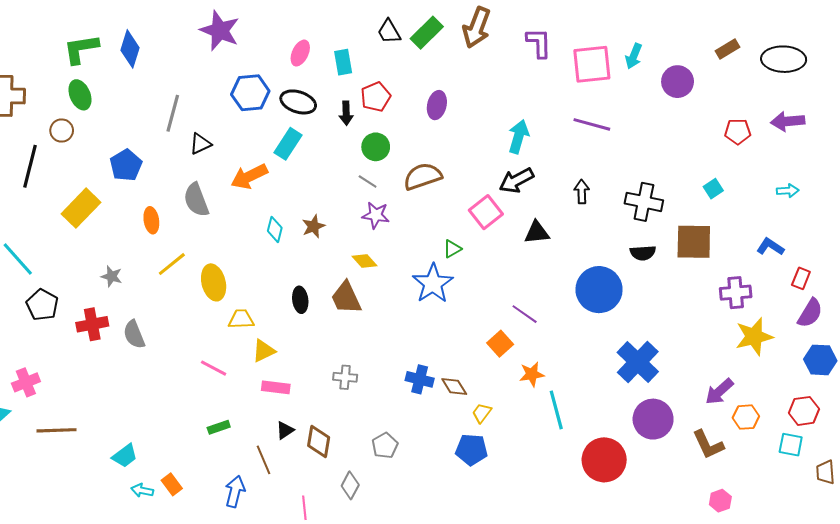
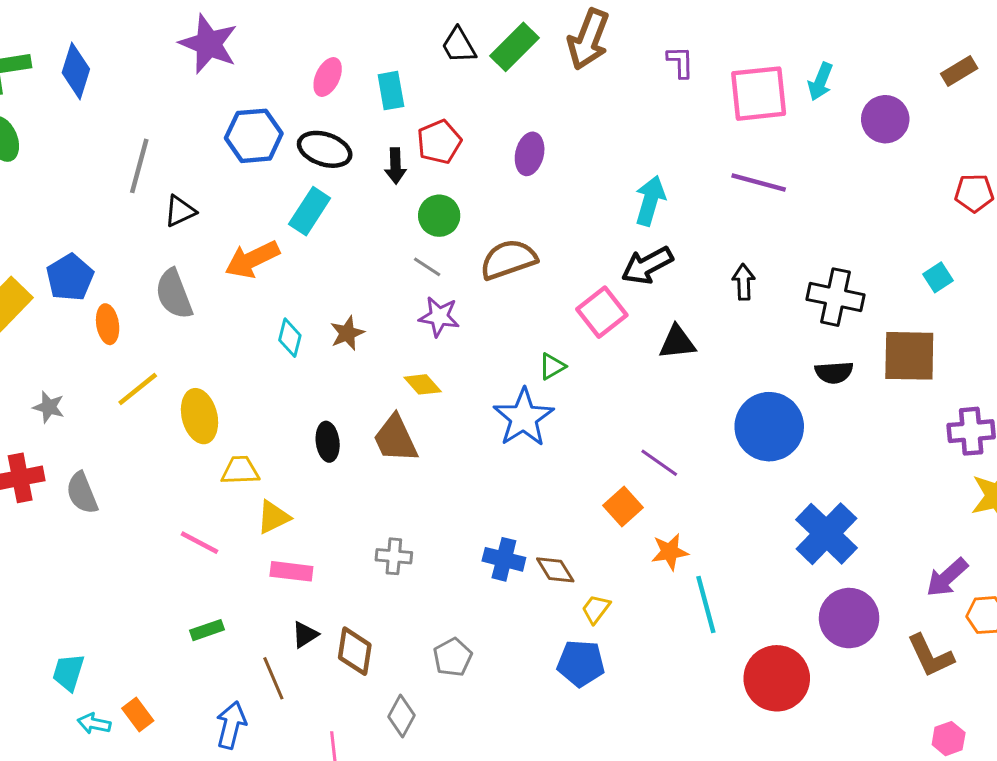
purple L-shape: (539, 43) -> (680, 62), size x0.7
blue pentagon: (126, 165) -> (70, 277), moved
cyan trapezoid: (125, 456) -> (68, 672), turned 144

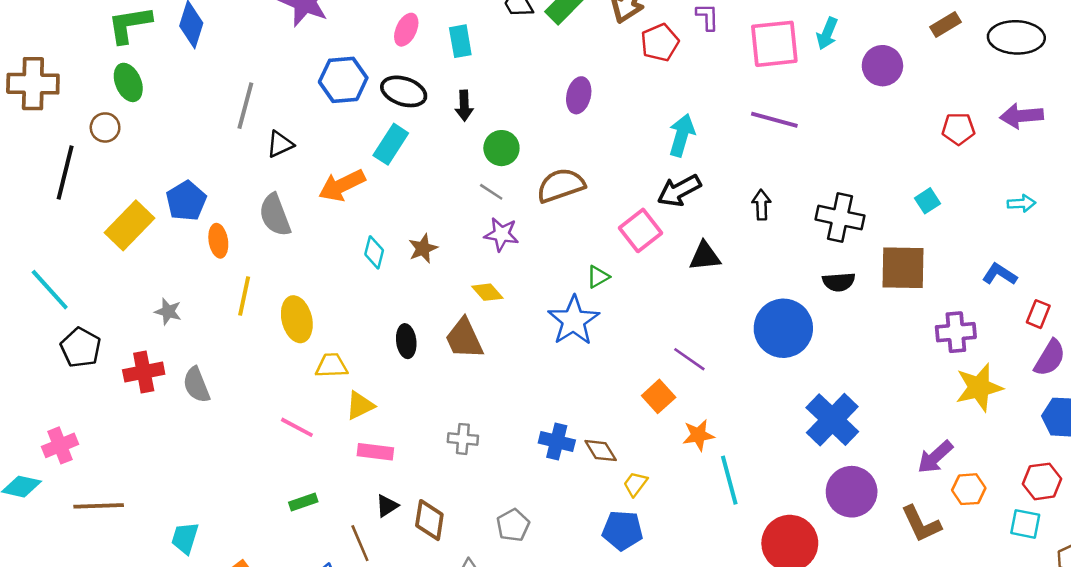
red pentagon: (439, 142) -> (660, 43), moved
yellow line: (138, 389) -> (244, 296), turned -39

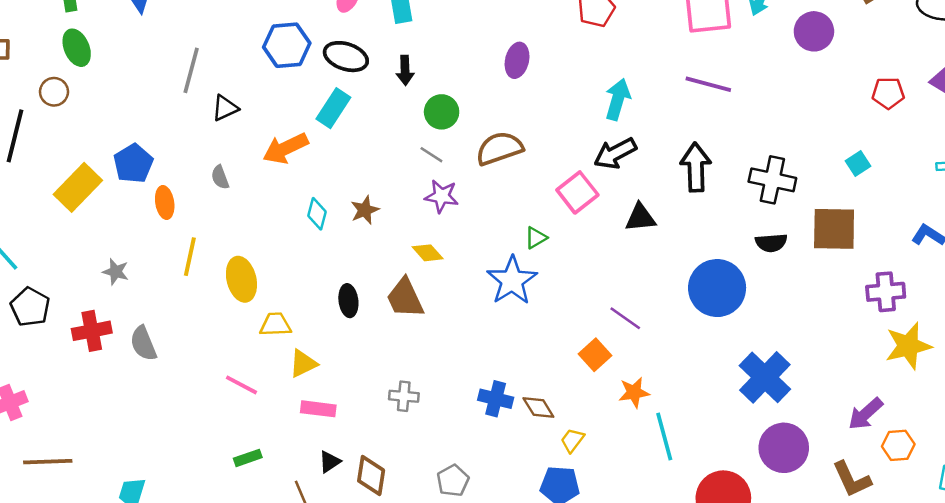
black arrow: (761, 205) -> (696, 167), size x1.6
gray semicircle: (275, 215) -> (220, 177), size x0.6

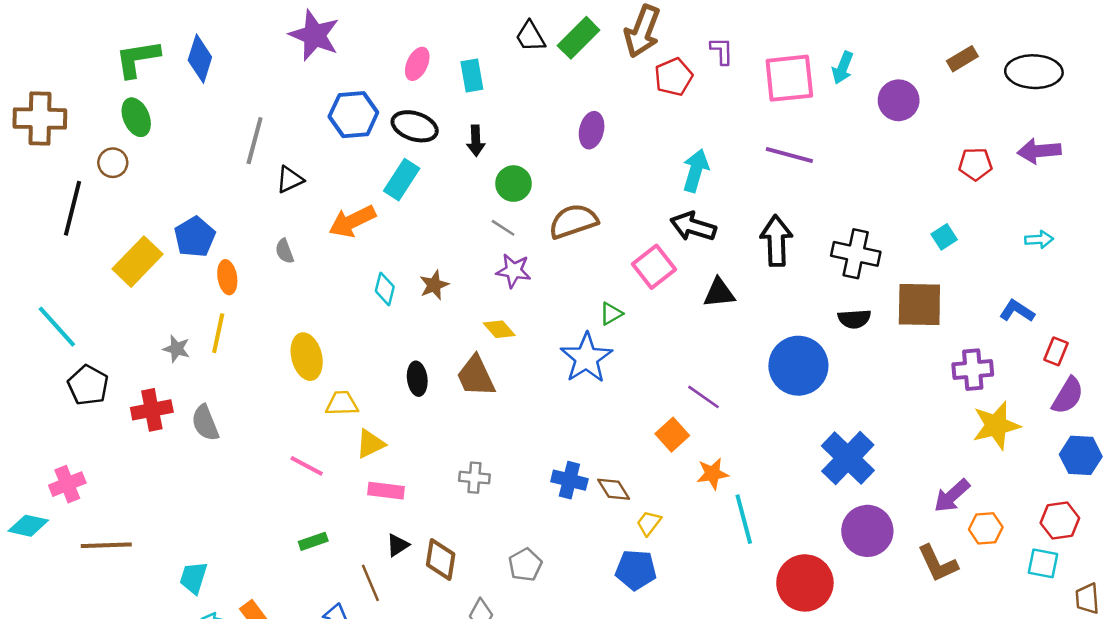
black arrow: (615, 153) -> (693, 226), turned 45
yellow line: (190, 257) -> (218, 333), moved

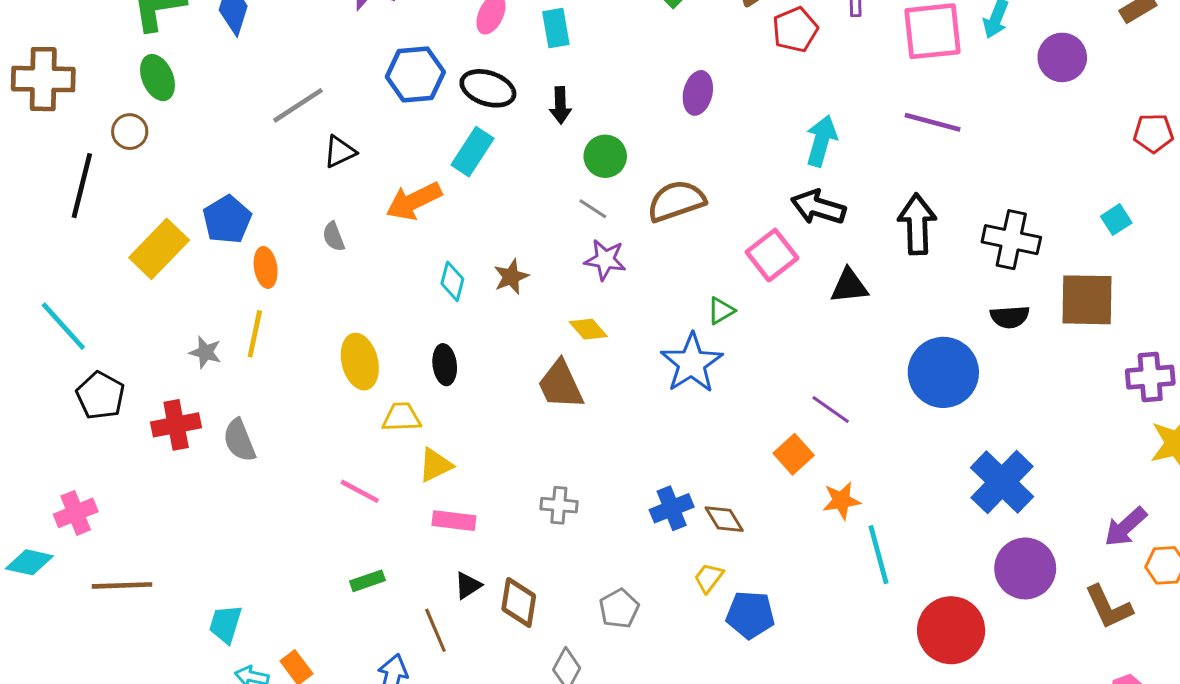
gray line: (255, 141) -> (298, 105), turned 42
black ellipse: (417, 379) -> (445, 365), moved
blue cross: (569, 480) -> (672, 508), turned -36
yellow trapezoid: (649, 523) -> (709, 578), moved

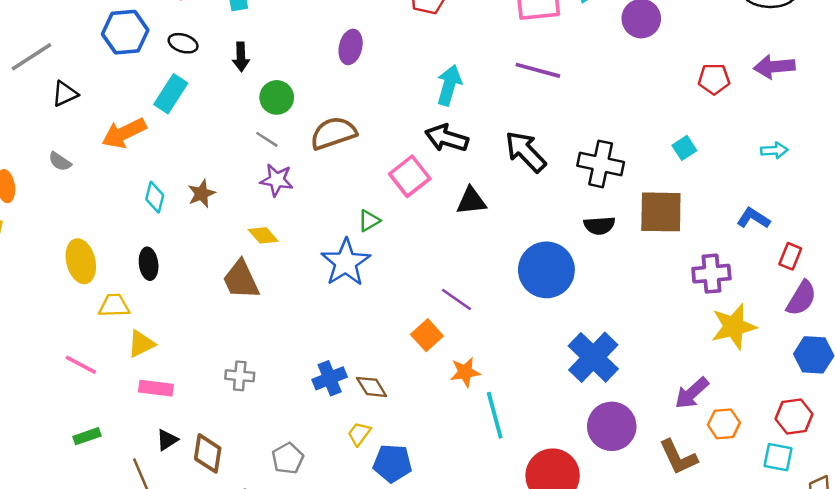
black ellipse: (488, 88) -> (183, 43), size x0.7
black arrow: (917, 224) -> (525, 152), turned -42
gray semicircle: (334, 237) -> (60, 161), turned -35

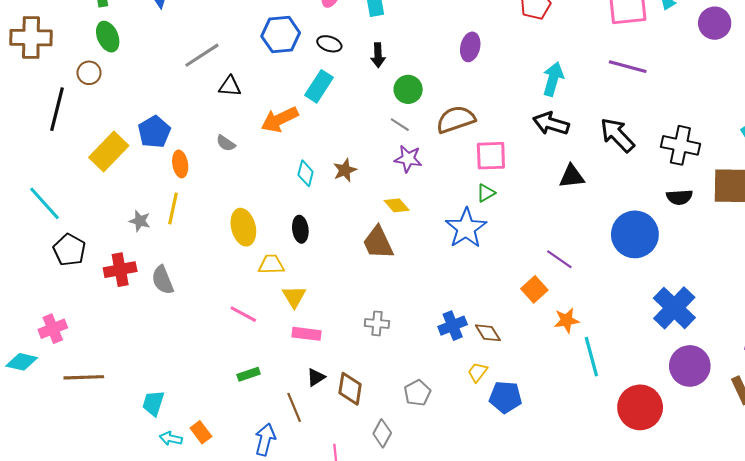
black triangle: (65, 94) -> (230, 86), turned 30
pink square: (410, 176) -> (491, 156), moved, turned 36
yellow triangle: (141, 344) -> (294, 297), turned -35

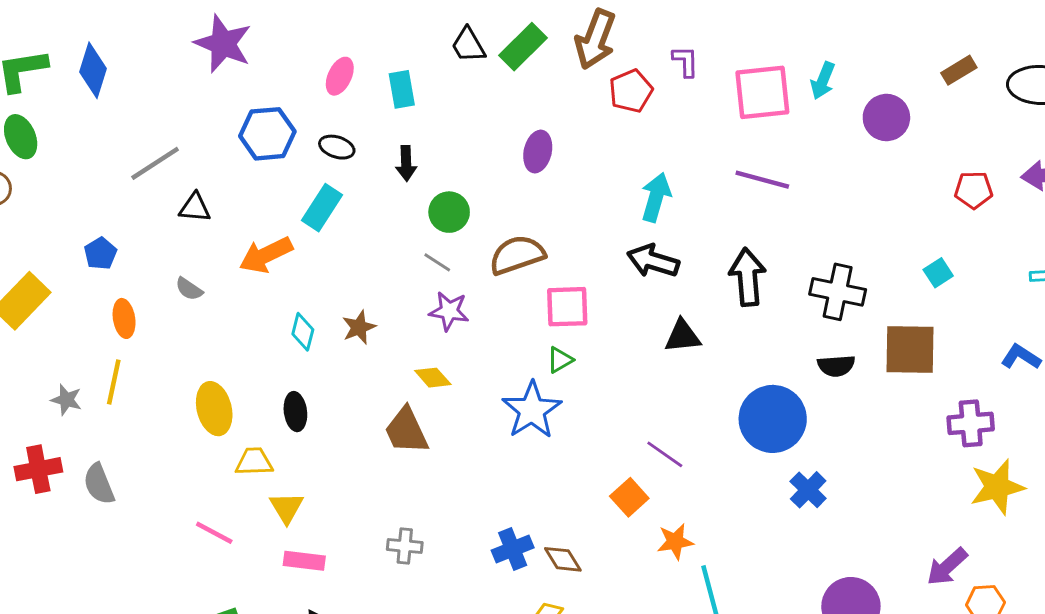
blue pentagon: (154, 132) -> (100, 253), moved, size x0.7
black arrow: (617, 135) -> (748, 277), turned 39
blue cross: (674, 308) -> (808, 490), moved, size x0.6

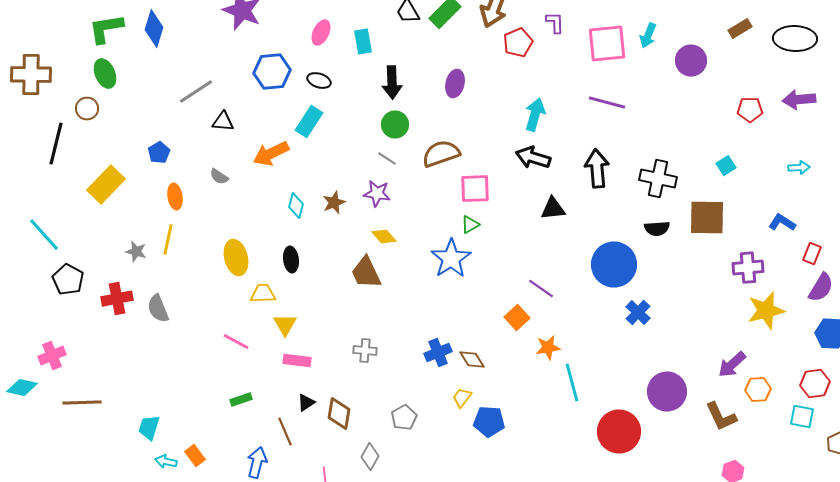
black arrow: (406, 163) -> (392, 83), moved, size x1.4
purple star: (449, 311) -> (377, 194), moved

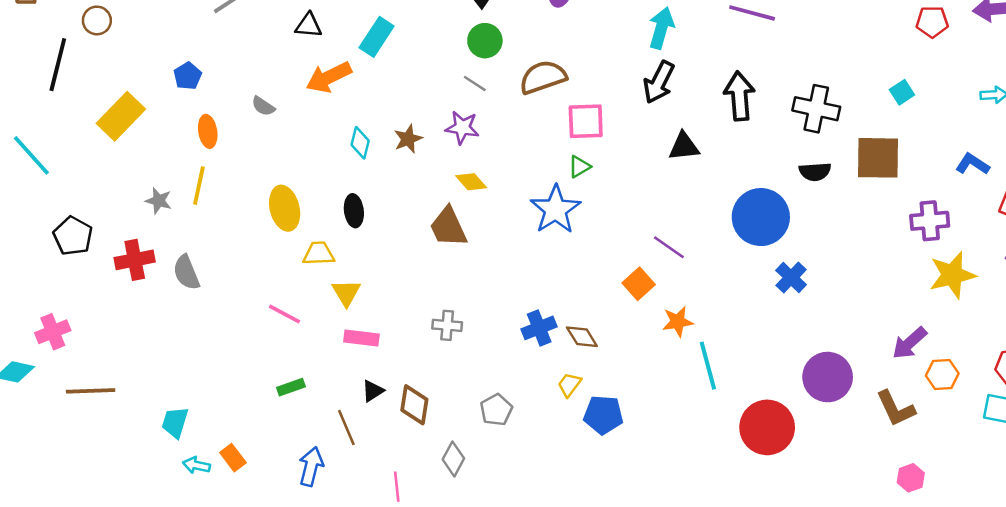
black triangle: (223, 122) -> (309, 26), moved
black arrow: (533, 158) -> (659, 82), turned -80
cyan line: (44, 235) -> (31, 155), moved

